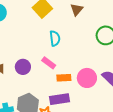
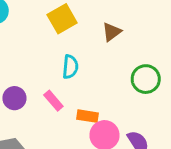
orange rectangle: (64, 78) -> (88, 116), moved

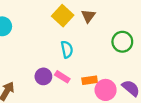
yellow square: (62, 19) -> (63, 16), moved
purple circle: (14, 98) -> (43, 76), moved

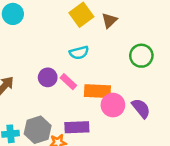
cyan semicircle: (67, 49) -> (79, 53), turned 77
orange rectangle: (90, 80) -> (97, 91), size x1.5

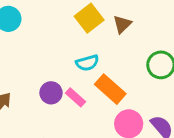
orange rectangle: (97, 91) -> (110, 89), moved, turned 40

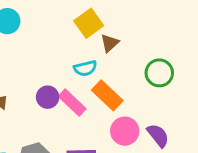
brown triangle: (122, 24) -> (110, 43), moved
pink rectangle: (75, 97) -> (72, 103), size x1.4

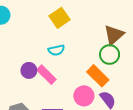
brown triangle: (110, 43) -> (114, 35), moved, size x1.5
orange rectangle: (107, 95) -> (98, 76), moved

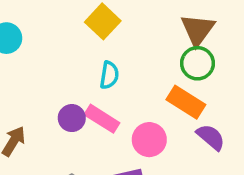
cyan semicircle: (56, 50) -> (109, 75), turned -56
pink circle: (84, 96) -> (149, 140), moved

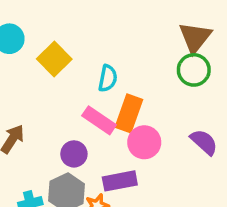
yellow square: (103, 21) -> (54, 59), moved
orange rectangle: (186, 102) -> (129, 113), moved, turned 75
purple circle: (72, 118) -> (74, 154), moved

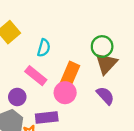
brown triangle: (195, 37) -> (106, 64), moved
orange rectangle: (129, 113) -> (70, 74), moved

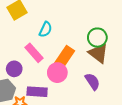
brown triangle: (106, 64) -> (98, 53), turned -45

